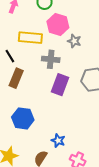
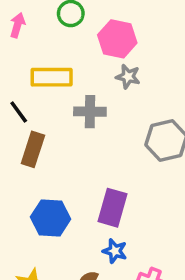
pink hexagon: (58, 25) -> (117, 39), moved
purple rectangle: (60, 85) -> (113, 208), moved

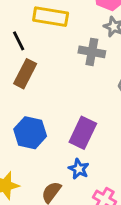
gray cross: (90, 112) -> (92, 52), moved

